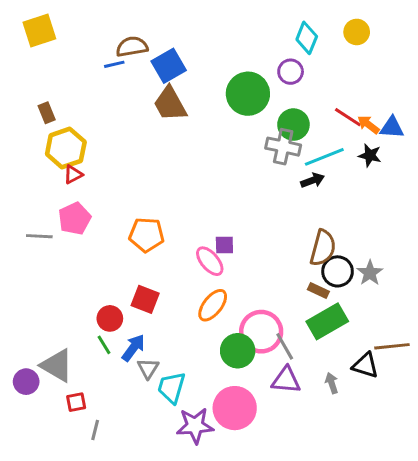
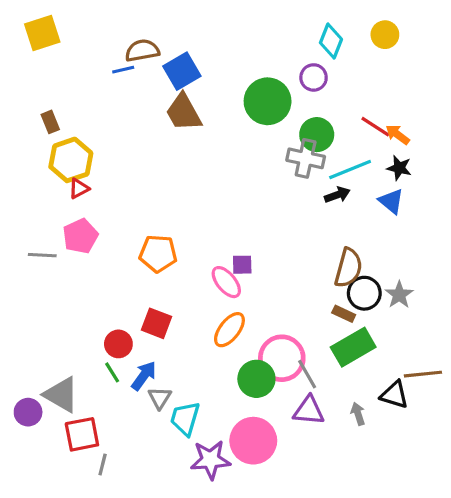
blue triangle: (392, 127) -> (391, 201), moved, turned 35
red square: (76, 402) -> (82, 434), size x1.6

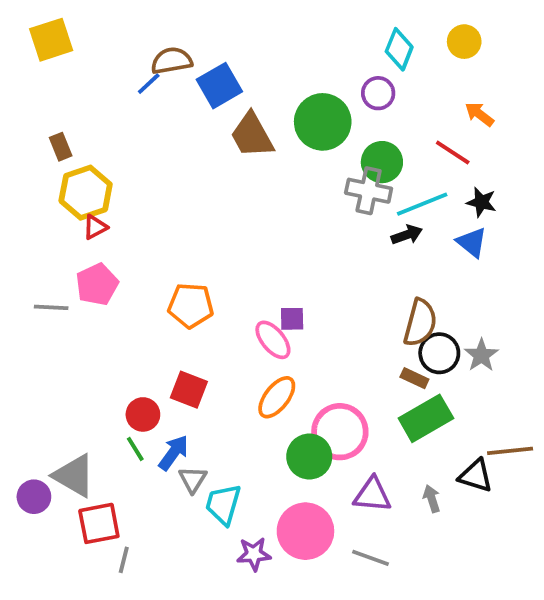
blue line: (123, 70) -> (149, 84), turned -30
brown trapezoid: (183, 112) -> (252, 135), moved
orange arrow: (398, 135) -> (479, 114), moved
gray line: (307, 374) -> (370, 558), moved, turned -40
purple star: (210, 460) -> (254, 554), size x0.7

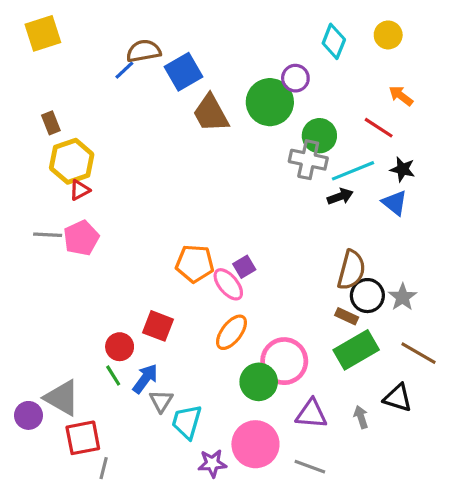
purple circle: (378, 93) -> (295, 78), moved
orange pentagon: (191, 305) -> (195, 264), moved
gray line: (51, 307) -> (48, 235), moved
purple square: (292, 319) -> (244, 267), turned -30
brown line: (510, 451) -> (419, 353), moved, turned 36

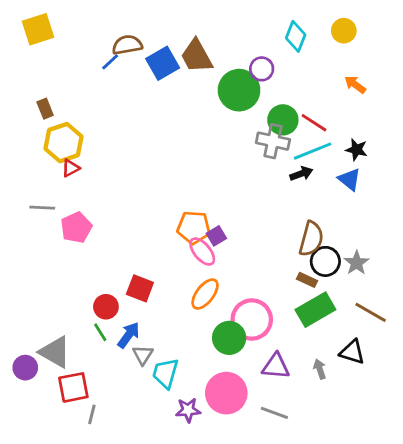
brown trapezoid: (211, 113) -> (197, 56), moved
red line: (379, 128) -> (314, 123), moved
pink pentagon: (81, 238) -> (76, 227), moved
orange pentagon: (195, 264) -> (194, 227), moved

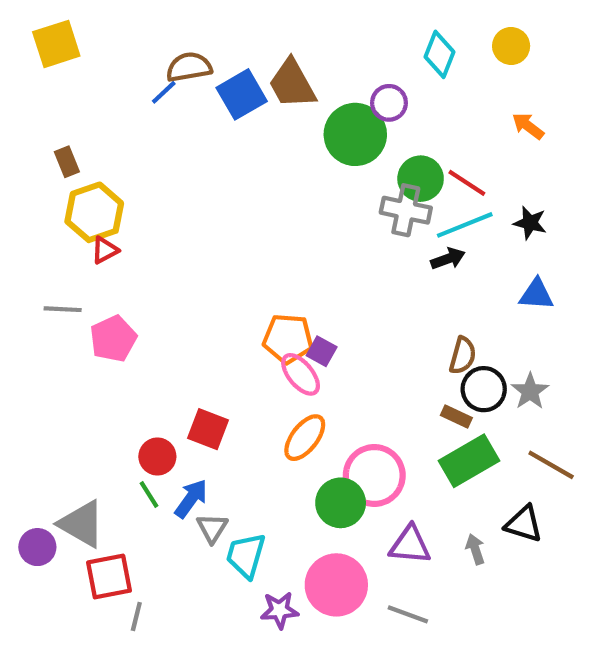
blue triangle: (349, 179) -> (536, 294), moved, turned -35
purple square: (216, 236) -> (322, 351), turned -30
brown semicircle: (311, 239) -> (463, 355), size x0.7

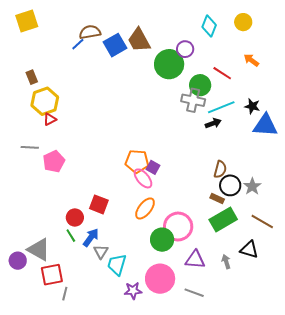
red line: (467, 183) -> (222, 73), moved
blue triangle: (536, 294) -> (265, 125), moved, size x1.5

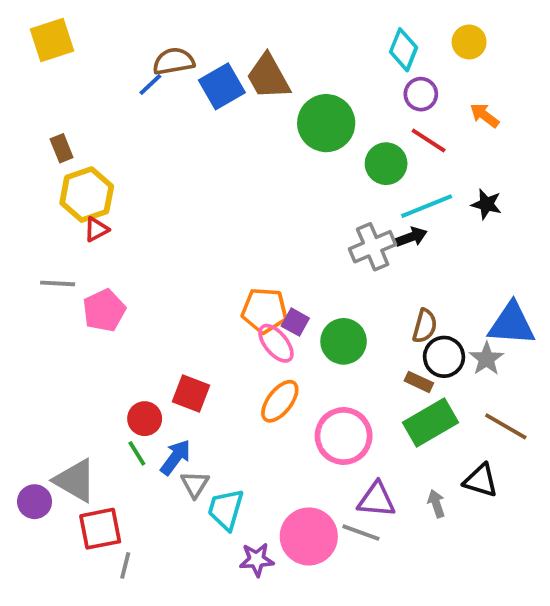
purple circle: (185, 49) -> (421, 94), moved
gray cross: (193, 100) -> (373, 247), moved, turned -35
blue triangle: (265, 125) -> (512, 324), moved
green circle: (162, 240) -> (344, 341), moved
gray line: (194, 293) -> (361, 533), moved

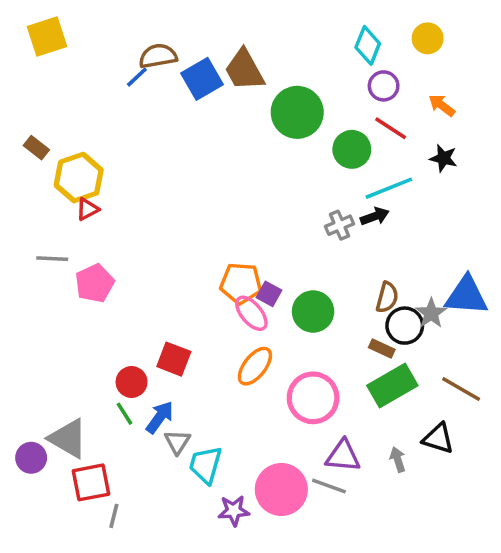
brown rectangle: (62, 148) -> (36, 148), moved, turned -30
black star: (486, 204) -> (443, 158), moved
gray cross: (373, 247) -> (339, 225), size x0.7
gray star: (486, 359) -> (431, 313), moved

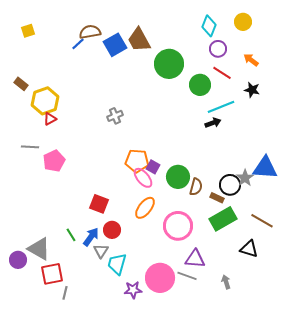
yellow square: (47, 37) -> (28, 31), moved, size x0.6
gray cross: (339, 225) -> (115, 116), moved
brown semicircle: (387, 297) -> (196, 187), moved
red circle: (132, 382) -> (112, 230), moved
gray arrow: (398, 460) -> (226, 282), moved

